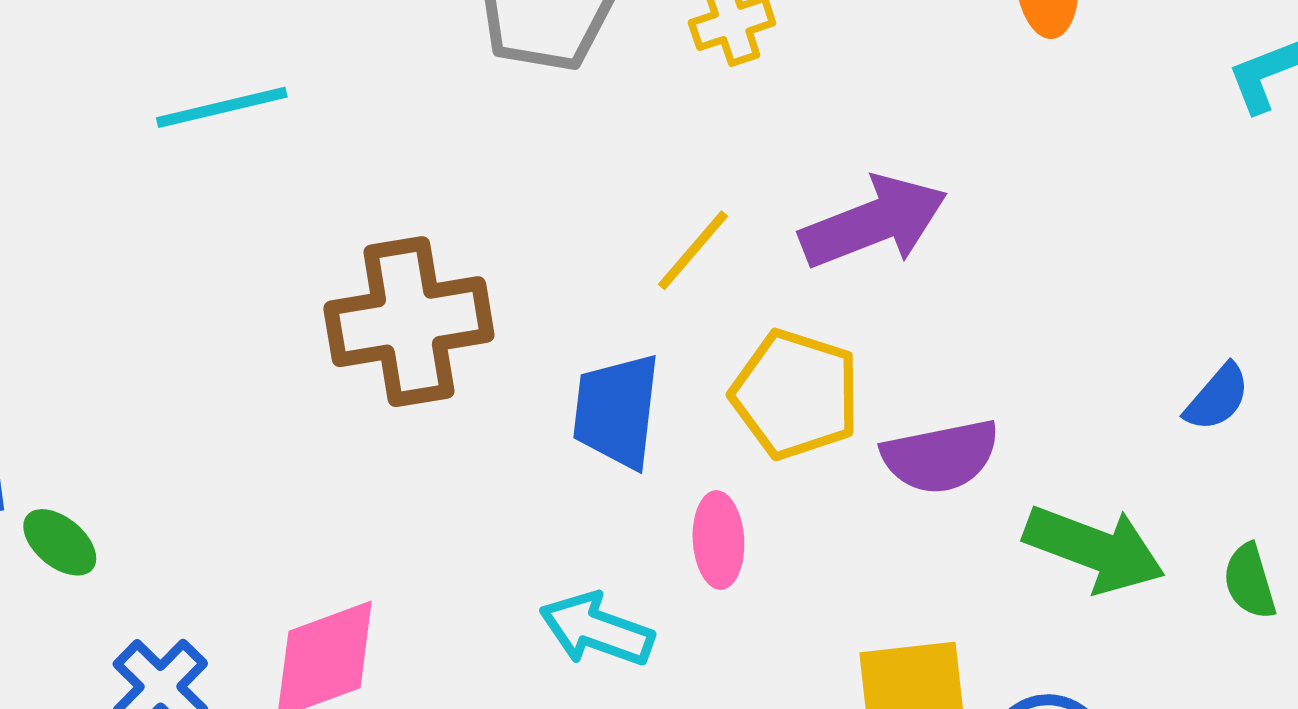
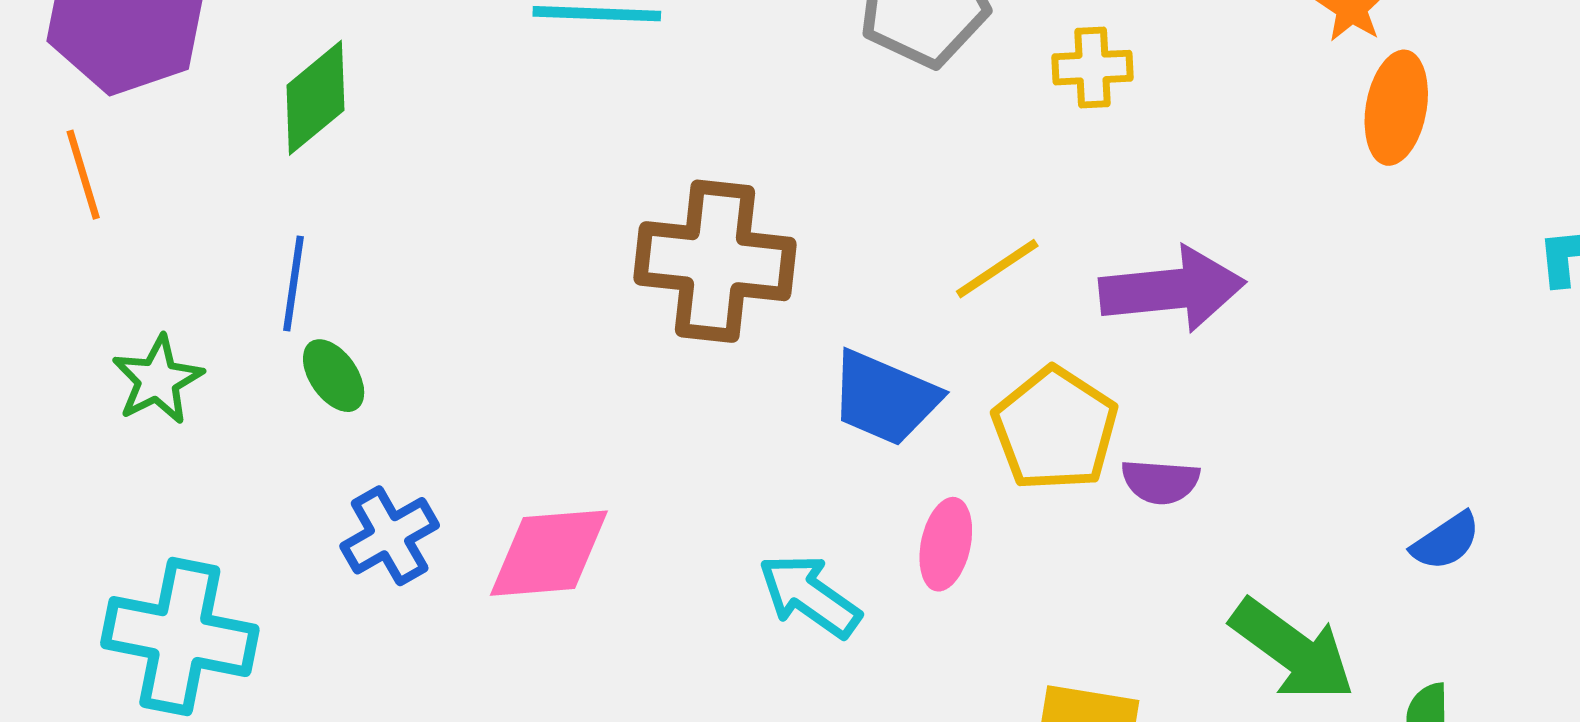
blue trapezoid: (617, 411) -> (885, 398), turned -89
purple semicircle: (941, 456) -> (1160, 482), moved, size x0.7

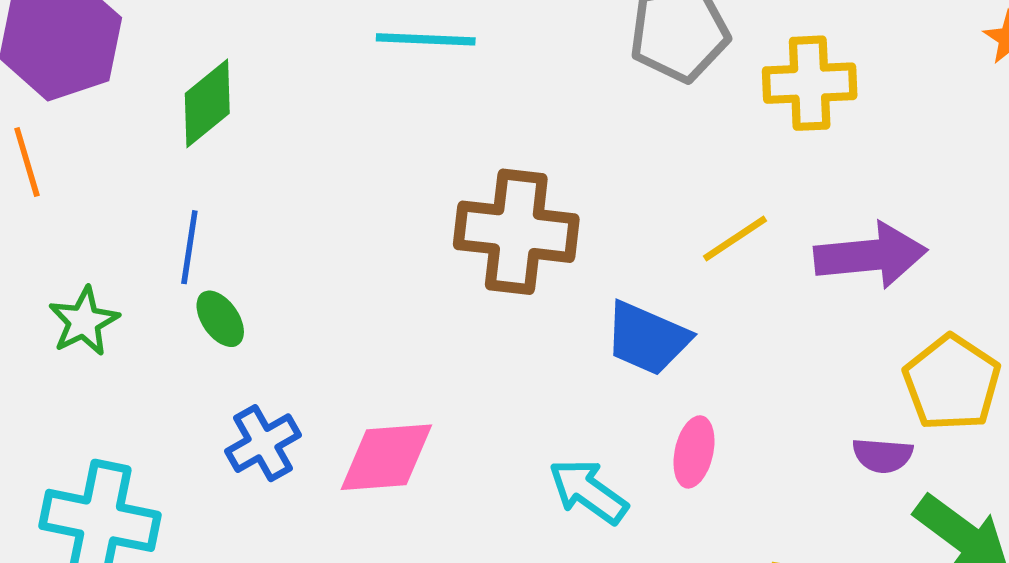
yellow cross: (1093, 68) -> (810, 83), size x1.5
yellow pentagon: (1055, 429) -> (952, 383), moved
purple semicircle: (1160, 482) -> (883, 455), moved

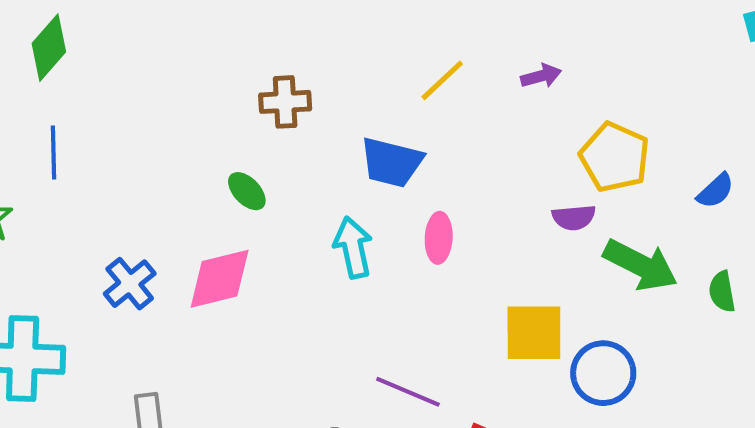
brown cross: (516, 232) -> (285, 102), size x0.6
purple arrow: (871, 255) -> (541, 76), size x0.5
green ellipse: (220, 319) -> (247, 191), moved
cyan arrow: (588, 491) -> (353, 247), moved, turned 52

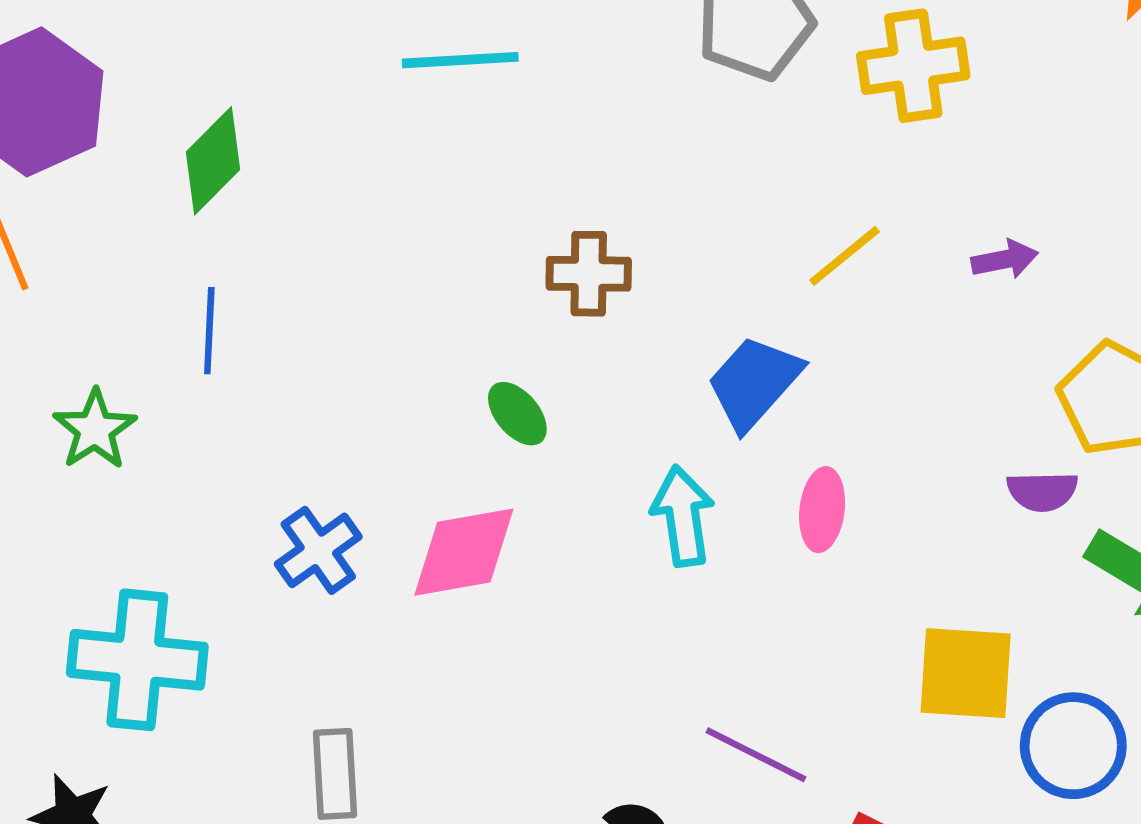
blue trapezoid: (392, 162) -> (754, 383), turned 114

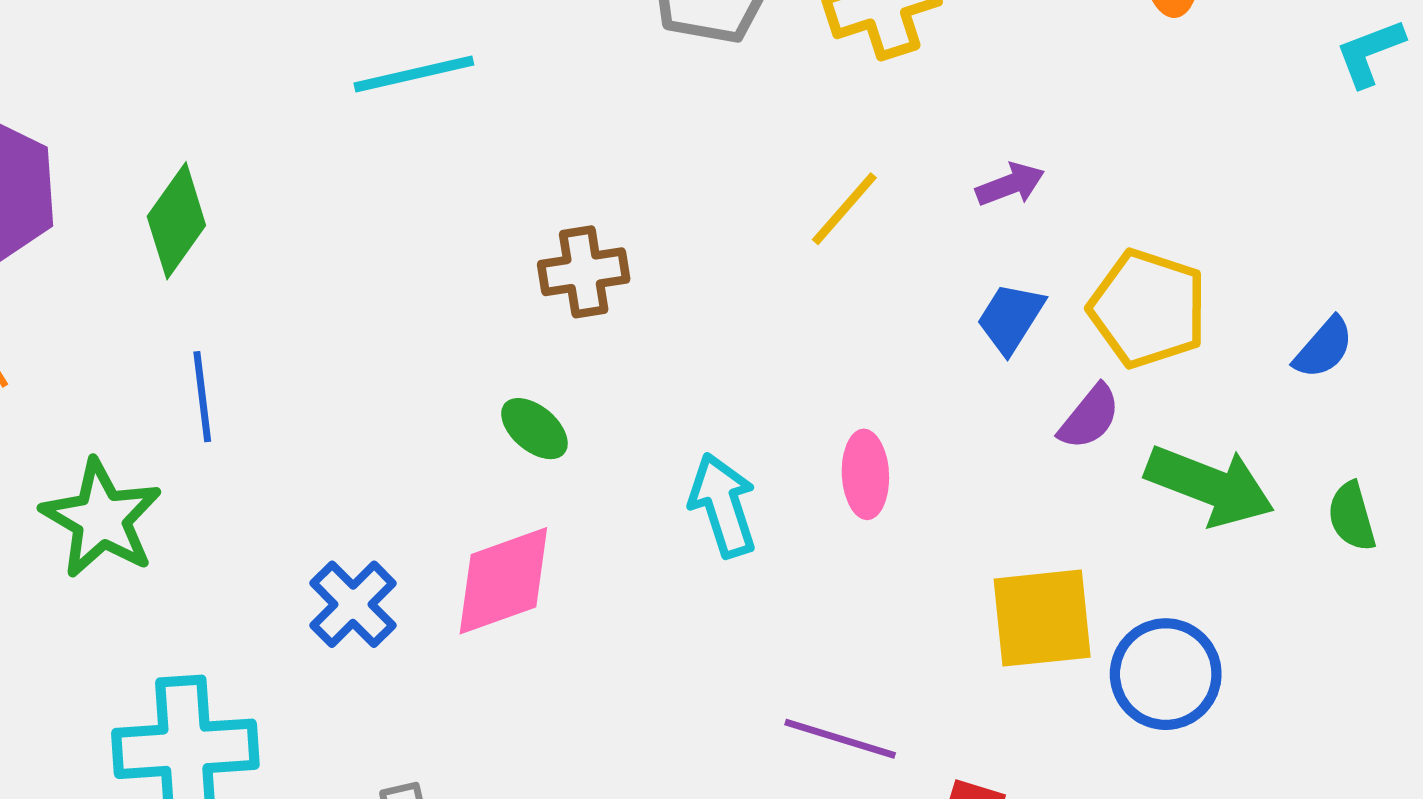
blue trapezoid: (754, 383) -> (1011, 318), moved, size x0.7
green star: (95, 430) -> (101, 519), size x1.4
purple semicircle: (1042, 491) -> (1089, 417), turned -40

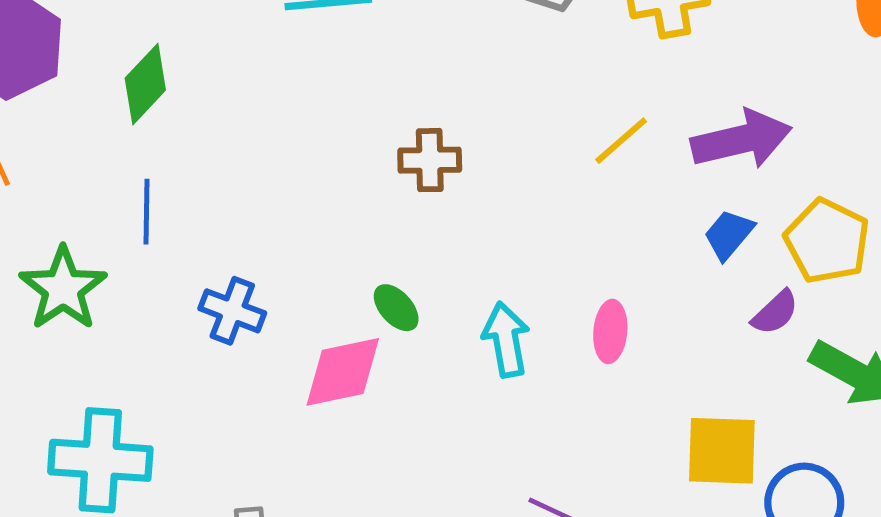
purple arrow: (1010, 184) -> (741, 140), size x2.0
green ellipse: (534, 429) -> (396, 308), moved
blue cross: (353, 604) -> (232, 311), moved, turned -32

